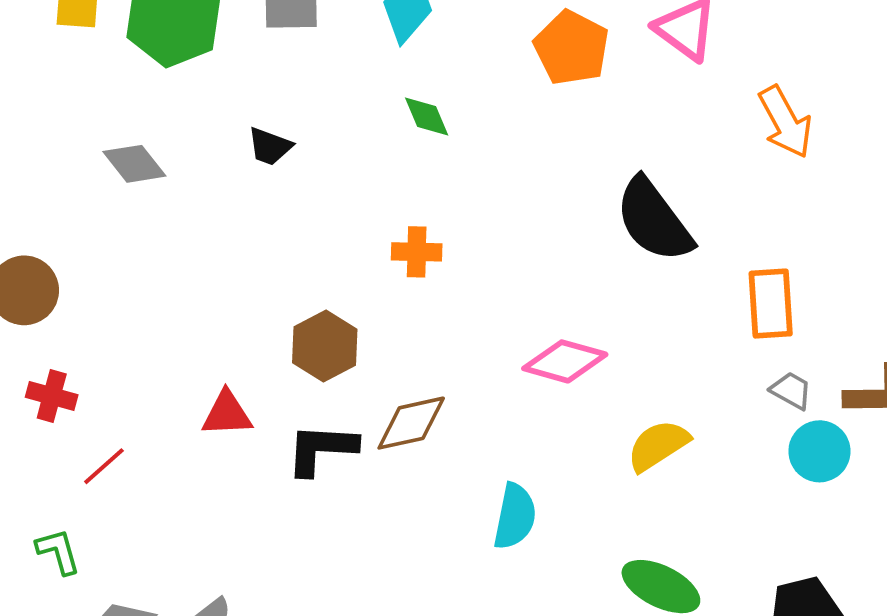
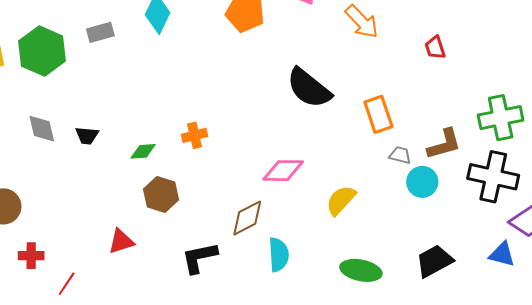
green diamond: (427, 117) -> (143, 151), moved, turned -56
black trapezoid: (270, 146) -> (87, 136), moved
gray diamond: (134, 164) -> (42, 129), turned 40
brown diamond: (411, 423) -> (247, 218), moved
black L-shape: (321, 449) -> (199, 258), moved

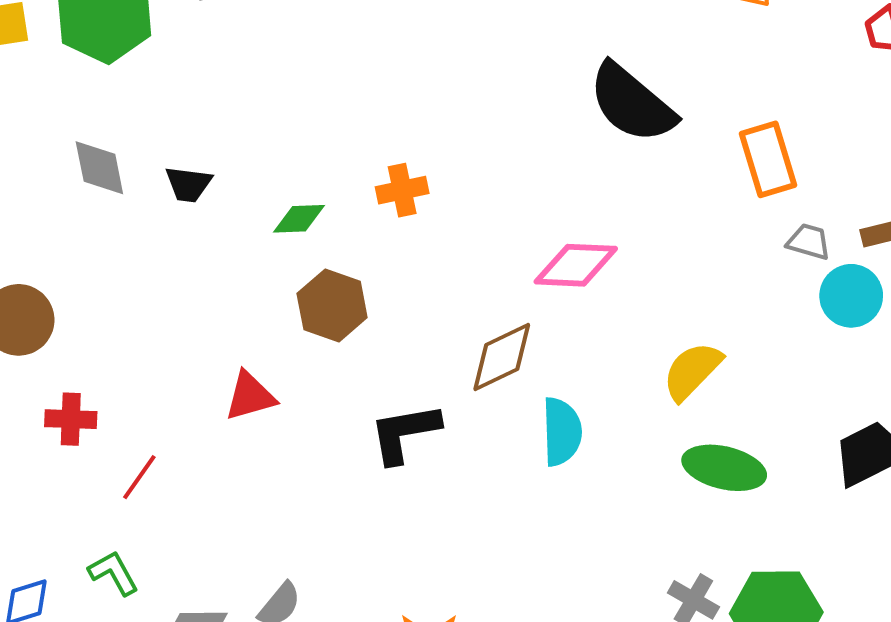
yellow semicircle: (341, 200) -> (692, 371), moved

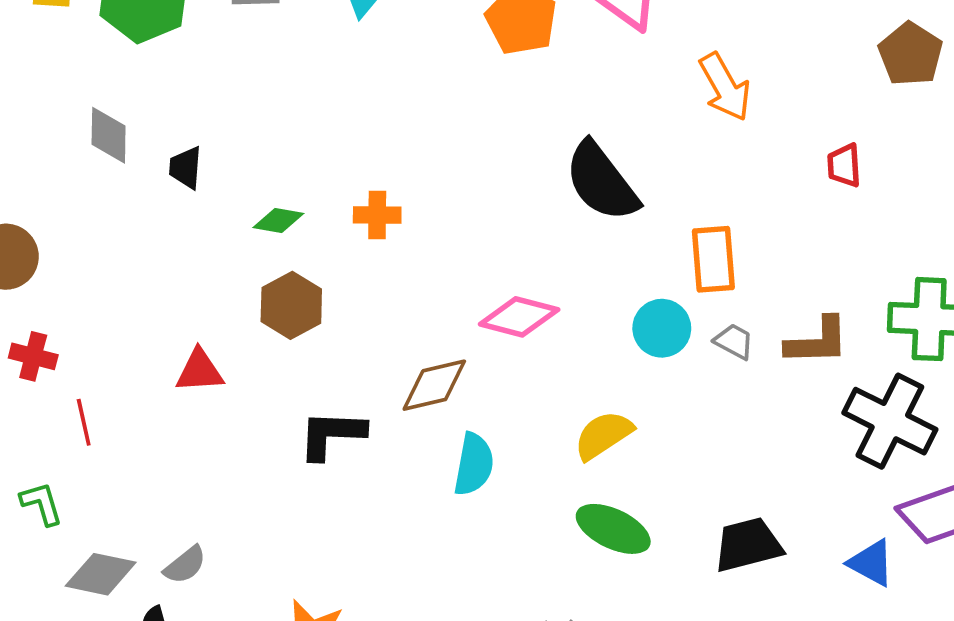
black trapezoid: (188, 184) -> (186, 168), turned 75
cyan circle: (851, 296) -> (662, 328), moved
red line: (139, 477) -> (84, 422), turned -60

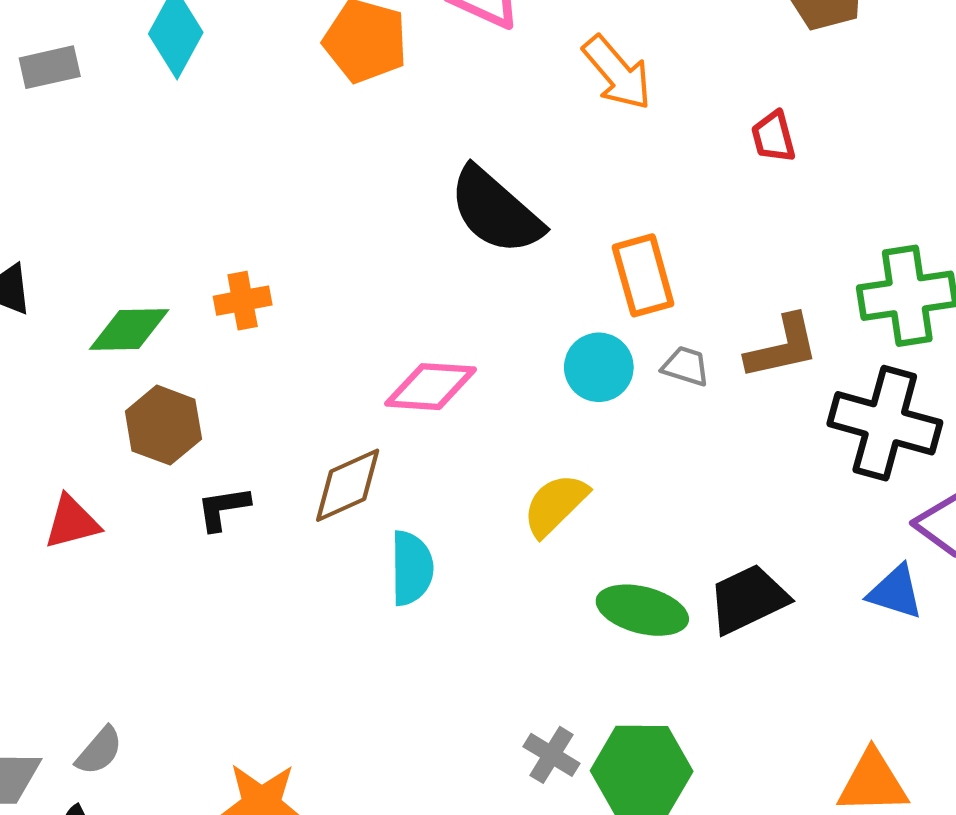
green diamond: (278, 220) -> (129, 329), size x1.4
black L-shape: (332, 435) -> (223, 508), moved, size x0.7
green ellipse: (613, 529) -> (642, 610), moved

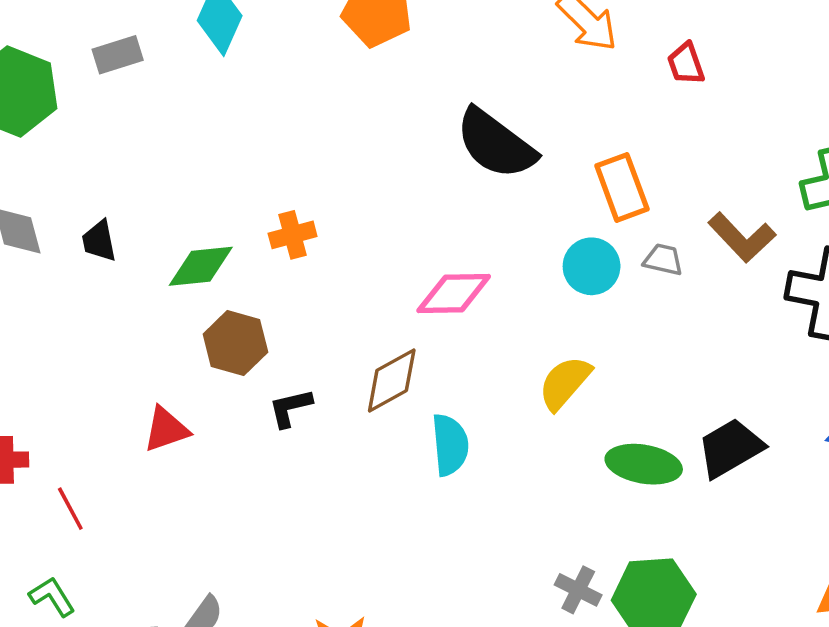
red trapezoid: (773, 137) -> (686, 64), moved
brown L-shape: (782, 347) -> (742, 237), turned 64

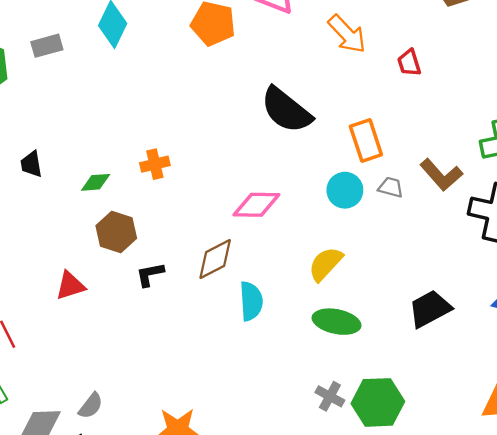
green diamond: (201, 266) -> (96, 182), size x0.7
green ellipse: (644, 464) -> (337, 322), moved

